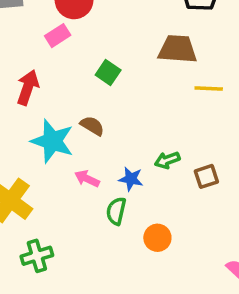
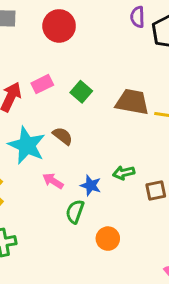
pink rectangle: (58, 36) -> (42, 84), moved
brown trapezoid: (178, 49) -> (132, 102), moved

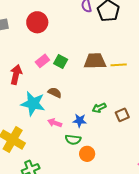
pink rectangle: (42, 84) -> (42, 61), moved
green semicircle: (75, 212) -> (73, 140), turned -91
orange circle: (108, 239) -> (87, 154), moved

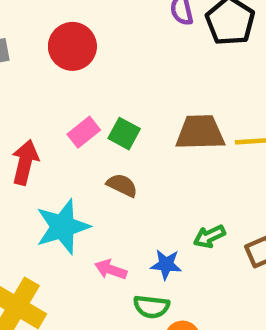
brown semicircle: (55, 93) -> (122, 185), moved
cyan star: (33, 104) -> (63, 227), turned -30

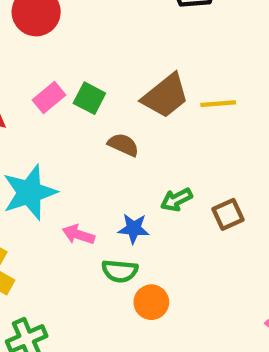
brown trapezoid: (200, 132) -> (165, 96), turned 144
brown semicircle: (122, 185) -> (123, 145), moved

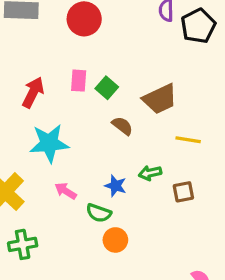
pink rectangle: (49, 98) -> (79, 81), turned -60
yellow line: (218, 104) -> (188, 140), moved
pink arrow: (78, 235) -> (66, 191), moved

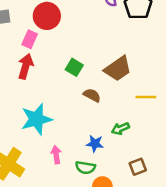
pink rectangle: (79, 81) -> (30, 39), moved, turned 30
red arrow: (33, 92) -> (26, 66), moved
pink arrow: (66, 191) -> (56, 155), turned 60
brown square: (183, 192) -> (138, 167), moved

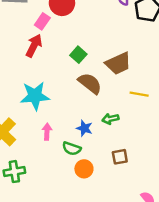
brown semicircle: (92, 95) -> (90, 83), size x1.5

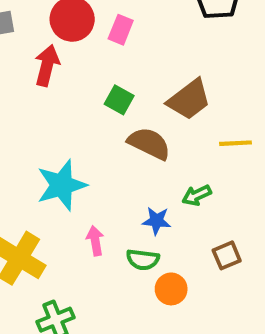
pink rectangle: (42, 21) -> (121, 30), moved
red arrow: (34, 46) -> (47, 65), moved

